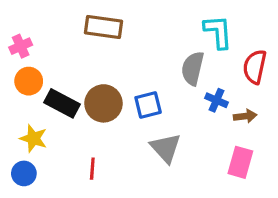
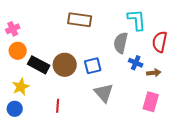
brown rectangle: (103, 27) -> (80, 20), moved
yellow star: (33, 138) -> (21, 87), turned 30

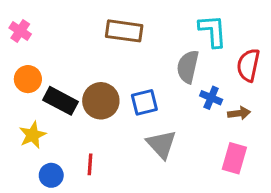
pink cross: (13, 29) -> (20, 31), moved, turned -32
blue circle: (15, 109) -> (51, 175), moved

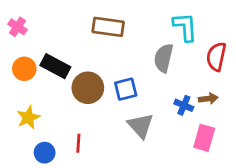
blue cross: (211, 98) -> (184, 105), moved
black rectangle: (61, 101) -> (55, 66), moved

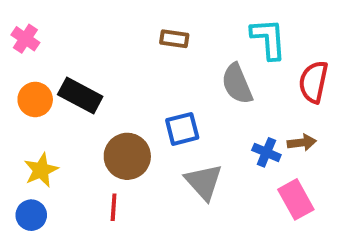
brown rectangle: (108, 27) -> (174, 39), moved, size x0.6
gray semicircle: (164, 58) -> (237, 84), turned -36
brown circle: (88, 88) -> (127, 156), moved
pink rectangle: (204, 138) -> (296, 199), turned -45
blue circle: (45, 153) -> (31, 215), moved

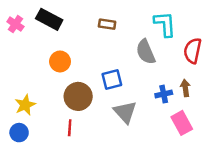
black rectangle: (80, 96) -> (49, 19), moved
orange circle: (35, 99) -> (60, 61), moved
brown arrow: (302, 143) -> (185, 88), turned -91
blue cross: (266, 152) -> (164, 94), turned -35

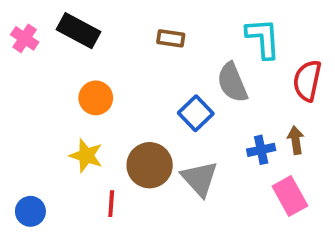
blue square: (112, 80) -> (196, 113), moved, turned -30
brown circle: (78, 96) -> (150, 165), moved
yellow star: (25, 105) -> (86, 156), moved, turned -30

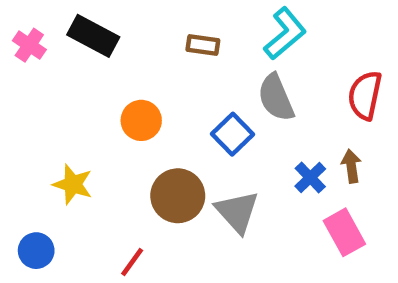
cyan L-shape: (263, 38) -> (285, 34), moved, turned 54
orange circle: (96, 98) -> (141, 120), moved
blue cross: (261, 150) -> (310, 178), turned -32
yellow star: (86, 156) -> (73, 184), moved
red line: (111, 204) -> (132, 262), moved, turned 32

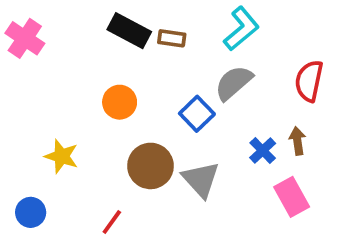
black rectangle: (93, 36) -> (129, 31), moved
pink cross: (29, 45) -> (25, 38), size x1.4
gray semicircle: (276, 98) -> (234, 83), turned 72

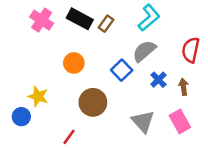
pink cross: (25, 38) -> (42, 20), moved
brown rectangle: (172, 38) -> (106, 24), turned -63
blue cross: (263, 150) -> (158, 80), moved
gray triangle: (201, 179) -> (143, 121), moved
blue circle: (31, 212) -> (21, 117), moved

